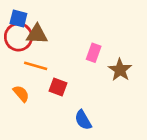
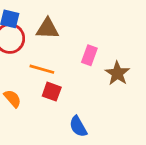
brown triangle: (37, 34) -> (47, 29), moved
orange line: (36, 66) -> (42, 69), moved

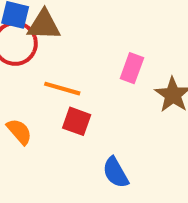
brown triangle: (47, 29) -> (44, 25), moved

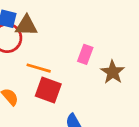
red square: (77, 121) -> (48, 90), size x1.4

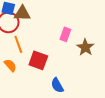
orange line: (39, 68) -> (18, 44), moved, turned 54

